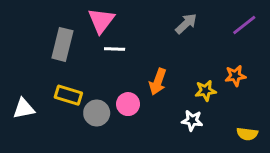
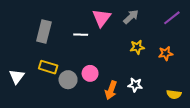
pink triangle: (101, 21) -> (102, 18), moved
orange arrow: (158, 82) -> (111, 90), moved
yellow star: (205, 91) -> (137, 47), moved
white triangle: (24, 109) -> (17, 77), turned -42

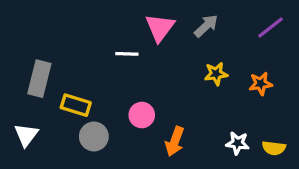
gray rectangle: (44, 31) -> (39, 79), moved
white triangle: (17, 77) -> (26, 135), moved
gray circle: (68, 80) -> (94, 136), moved
white star: (135, 85) -> (237, 143), moved

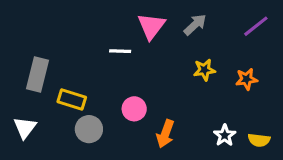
white star: (237, 143) -> (225, 135), turned 30

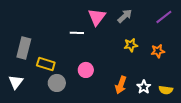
orange arrow: (165, 134) -> (121, 85), moved

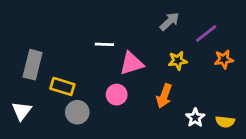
pink triangle: (97, 17) -> (132, 63), moved, turned 36
purple line: (164, 17) -> (206, 34), moved
orange star: (158, 51) -> (224, 59), moved
orange arrow: (121, 85) -> (164, 96), moved

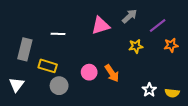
white line: (104, 44) -> (58, 34), moved
pink triangle: (132, 63) -> (101, 26), moved
orange arrow: (164, 96) -> (112, 73), moved, turned -54

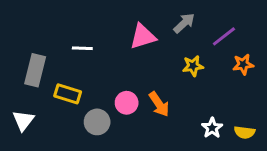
gray circle: (59, 86) -> (97, 122), moved

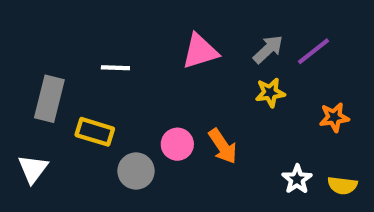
gray arrow: (184, 23) -> (268, 49), moved
orange star: (243, 64) -> (334, 117), moved

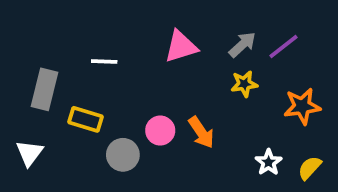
orange star: (334, 117) -> (302, 106), size x1.4
yellow semicircle: (342, 185) -> (310, 168), turned 125

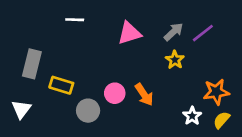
white line: (104, 61) -> (75, 20), moved
yellow star: (244, 84) -> (175, 60), turned -30
orange star: (302, 106) -> (216, 92), moved

